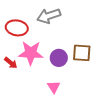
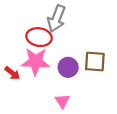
gray arrow: (49, 16) -> (56, 18), turned -50
red ellipse: (17, 28) -> (39, 37), moved

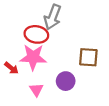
purple circle: (68, 67) -> (66, 81), moved
pink triangle: (62, 101) -> (36, 90), moved

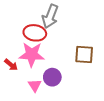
purple circle: (66, 81) -> (52, 77), moved

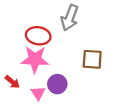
gray arrow: (50, 16) -> (70, 18), moved
red arrow: (11, 65) -> (12, 82), moved

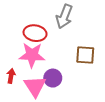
red arrow: (12, 82) -> (11, 76), turned -120
pink triangle: (38, 93) -> (35, 86), size x1.6

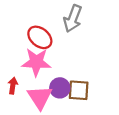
red ellipse: (35, 33) -> (40, 37), turned 30
brown square: (85, 55) -> (79, 90), moved

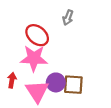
gray arrow: (73, 19) -> (68, 18), size x0.6

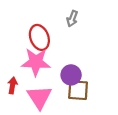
red ellipse: (37, 35) -> (39, 37), turned 30
purple circle: (56, 82) -> (71, 75), moved

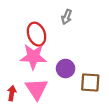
red arrow: (12, 86) -> (12, 93), moved
brown square: (78, 90) -> (90, 82), moved

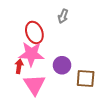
red arrow: (12, 93) -> (19, 66), moved

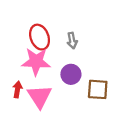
gray arrow: (63, 16) -> (72, 41), moved, turned -32
red arrow: (19, 66) -> (17, 89), moved

